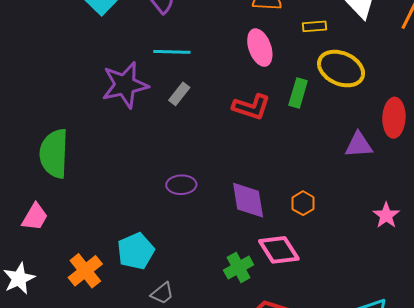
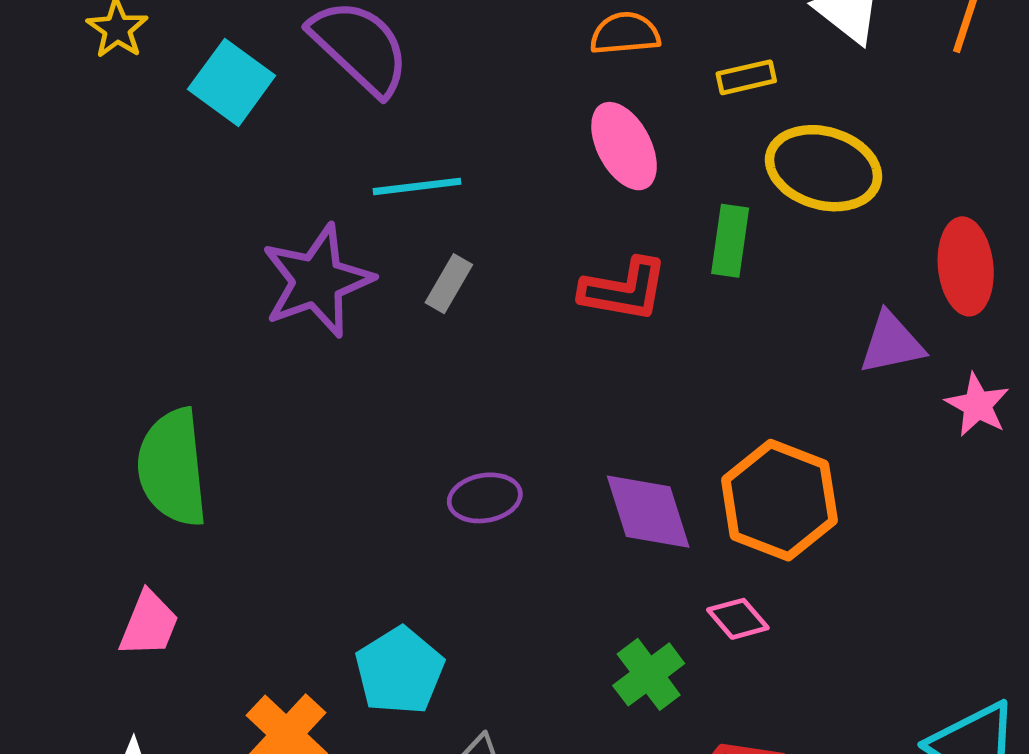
orange hexagon: (303, 203) -> (779, 500), size x2.0
pink star: (386, 215) -> (977, 405), moved
pink diamond: (279, 250) -> (738, 619), size x0.6

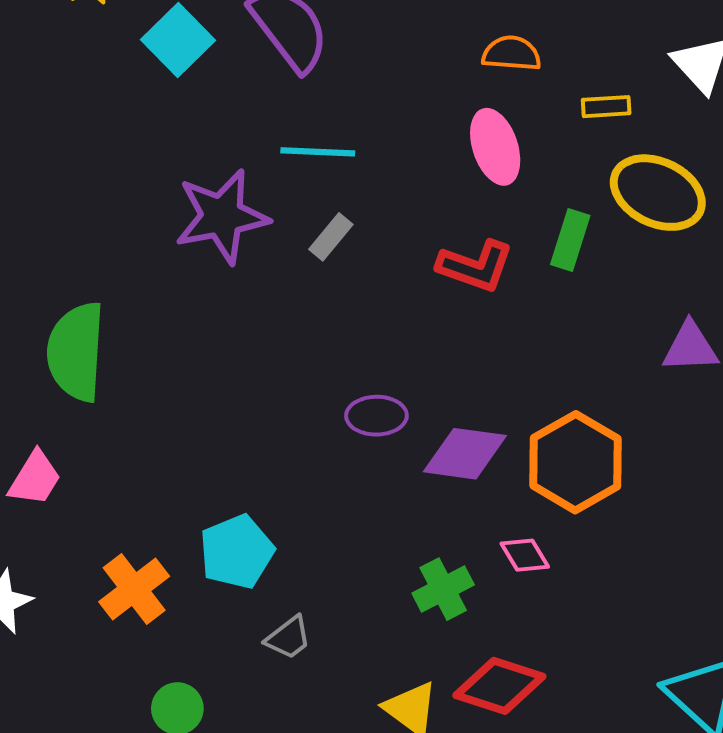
purple ellipse: (485, 498) -> (376, 416), moved
purple diamond: (648, 512) -> (465, 454), turned -74

